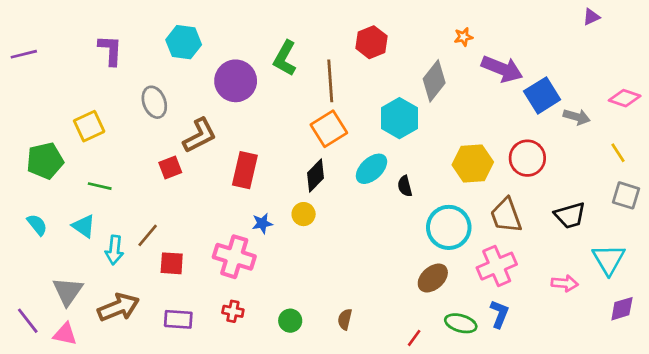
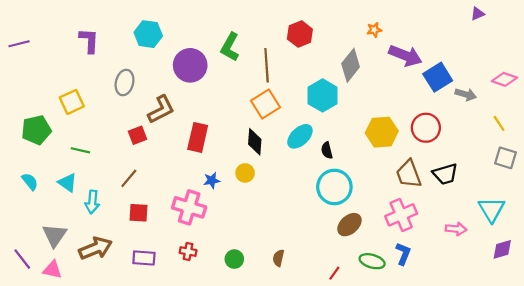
gray ellipse: (154, 102) -> (125, 83), turned 35
black diamond: (316, 175) -> (255, 142), turned -40
black trapezoid: (570, 215) -> (445, 174), moved
cyan circle: (449, 227) -> (334, 187), moved
brown line: (148, 235) -> (129, 178), moved

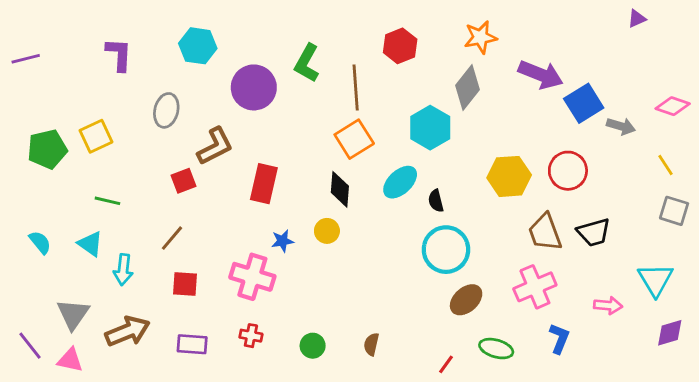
orange star: (374, 30) -> (480, 37), moved, size x1.6
green pentagon: (36, 130) -> (47, 149), moved
blue L-shape: (403, 254) -> (559, 338), moved

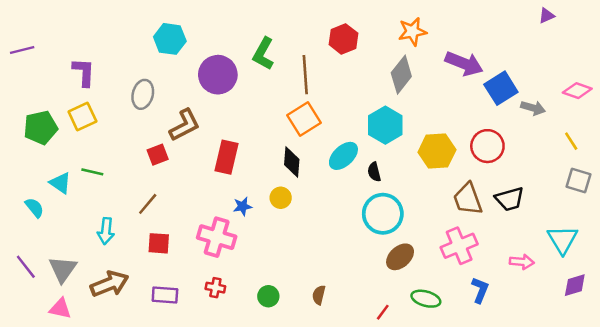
purple L-shape: (119, 54) -> (84, 72), moved
cyan hexagon: (430, 128) -> (385, 125), moved
cyan triangle: (90, 244) -> (60, 183), moved
purple line: (30, 346) -> (26, 267), moved

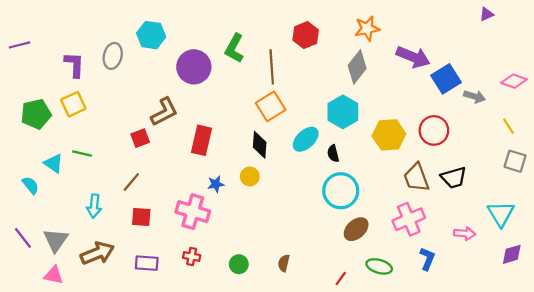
gray ellipse: (143, 94) -> (113, 56), moved

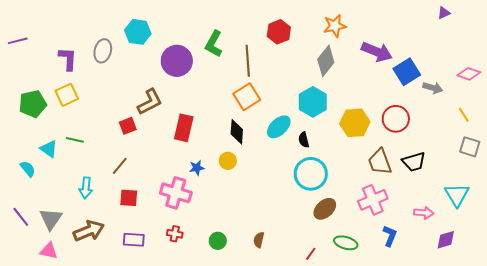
purple diamond: (512, 254) -> (446, 240), moved

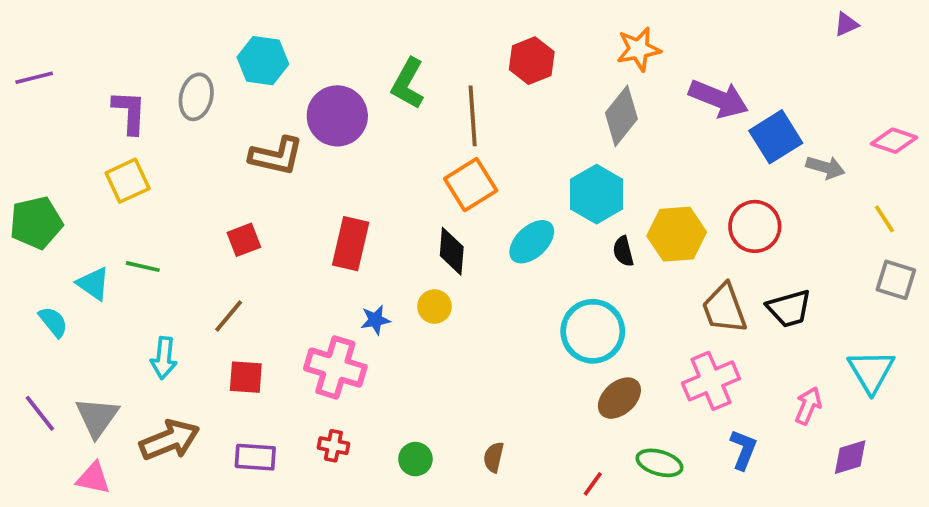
brown L-shape: (150, 102) -> (276, 156), moved, turned 40
green pentagon: (33, 104) -> (36, 223), moved
black semicircle: (304, 140) -> (623, 251), moved
pink arrow: (424, 213) -> (808, 406), turned -72

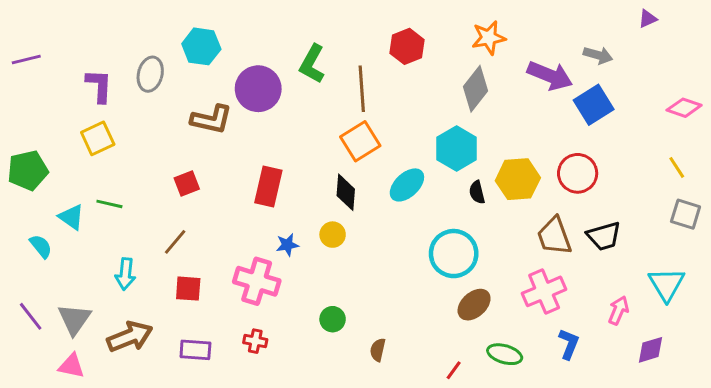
gray arrow: (825, 167) -> (598, 55), moved
green circle: (415, 459) -> (333, 319), moved

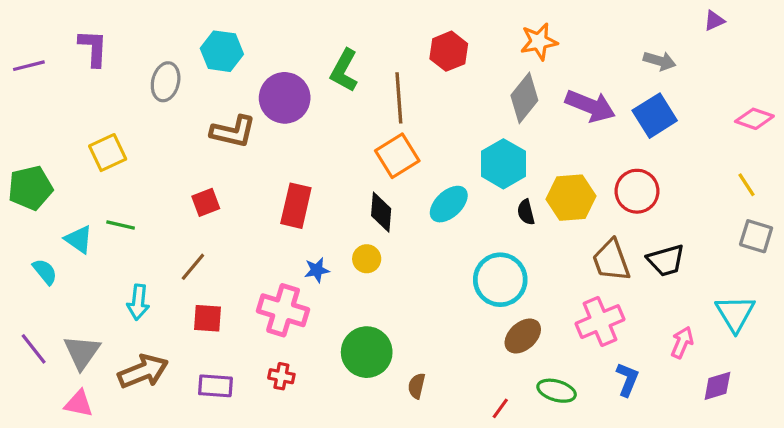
purple arrow: (550, 76) -> (590, 106), moved
purple L-shape: (99, 86) -> (93, 48), moved
green circle: (333, 319) -> (367, 352), size x1.8

